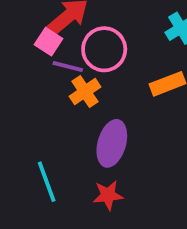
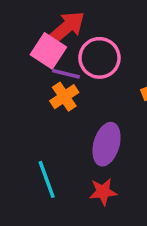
pink square: (49, 42) -> (48, 51), size x1.4
orange cross: (85, 92) -> (64, 97), moved

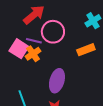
pink square: (48, 51) -> (19, 49), moved

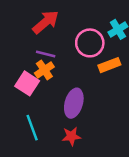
pink circle: (53, 32) -> (90, 43), moved
pink square: (19, 49) -> (27, 83), moved

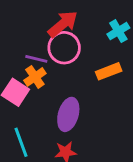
red arrow: (46, 22) -> (63, 24), moved
pink circle: (90, 43) -> (64, 48), moved

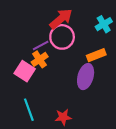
purple line: (36, 59) -> (41, 46), turned -42
purple ellipse: (68, 114) -> (86, 77), moved

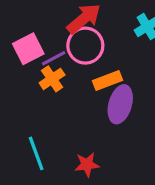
orange rectangle: (96, 55) -> (108, 80), moved
pink square: (25, 71) -> (28, 49), moved, turned 30

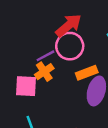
pink square: (28, 49) -> (26, 86), moved, turned 30

